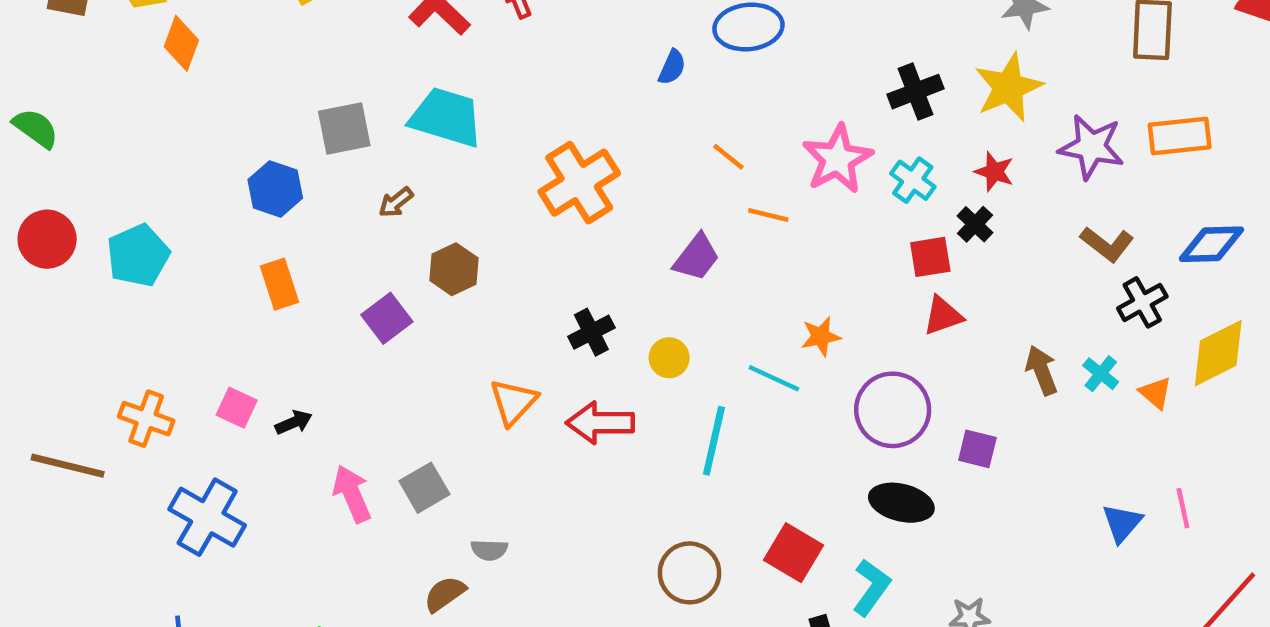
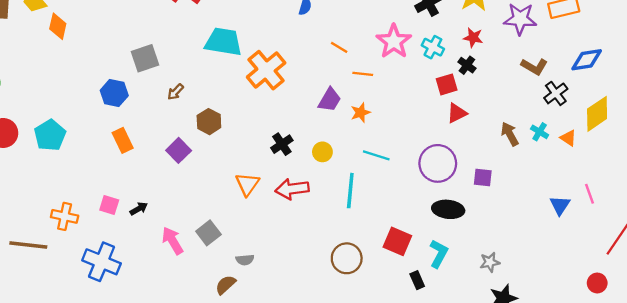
cyan trapezoid: (446, 117) -> (224, 42), moved
orange star: (821, 336) -> (361, 113), moved

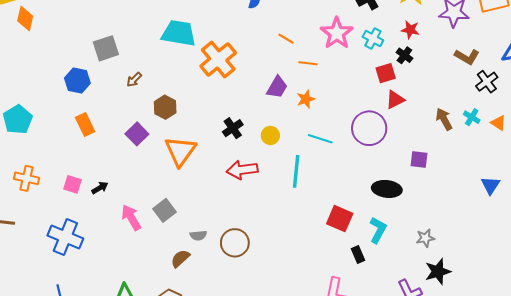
purple circle: (438, 163) -> (369, 128), moved
orange triangle: (247, 184) -> (180, 151), moved, size x1.4
orange cross: (65, 216) -> (26, 178), moved
brown circle: (347, 258) -> (235, 243), moved

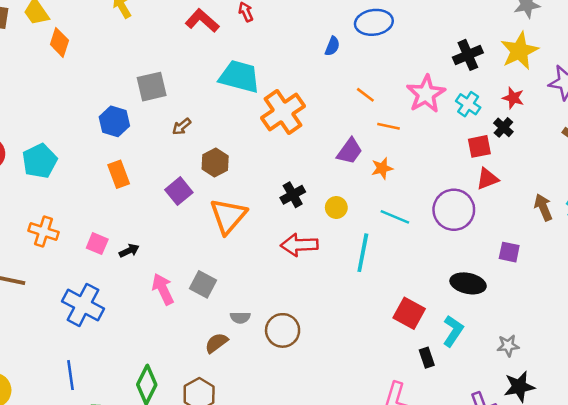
gray square: (164, 210) -> (203, 284), turned -30

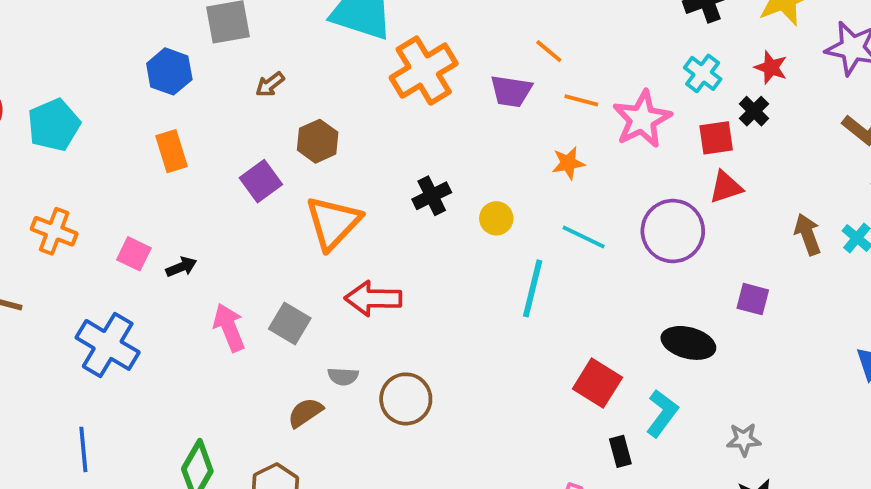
pink star: (426, 94) -> (642, 119), moved
purple trapezoid: (350, 151) -> (511, 91), moved, turned 60
red arrow: (299, 245) -> (373, 298), moved

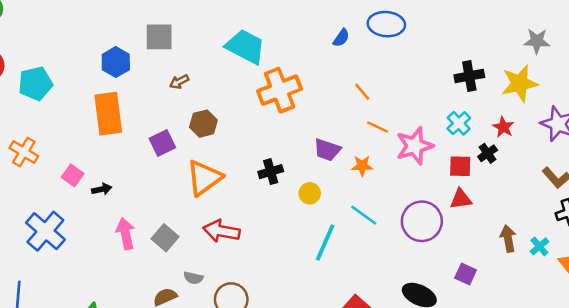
purple trapezoid: (511, 91) -> (327, 150), moved
orange rectangle: (172, 151) -> (108, 114), size x1.6

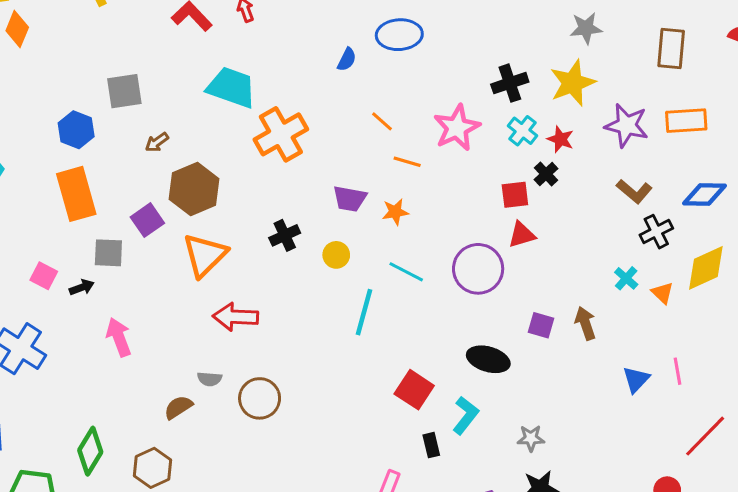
cyan cross: (459, 123) -> (522, 131), moved
brown hexagon: (203, 124) -> (194, 189), size x1.5
pink star: (415, 146) -> (457, 128), moved
gray square: (165, 238) -> (108, 253), moved, turned -30
brown arrow: (508, 239) -> (585, 323), moved

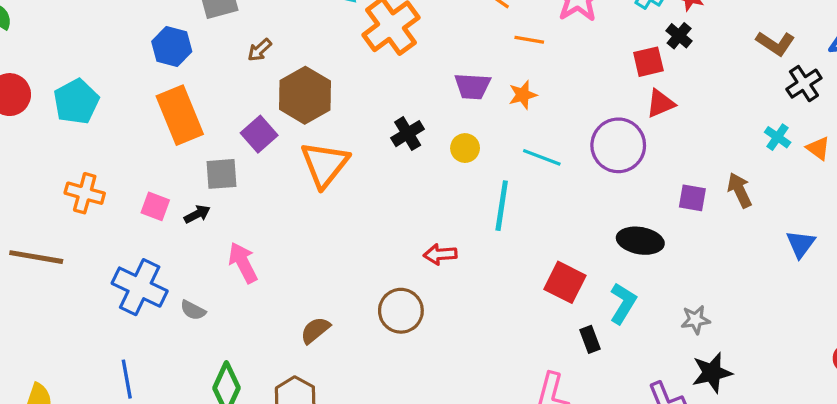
red arrow: (235, 317) -> (440, 254), moved, size x0.7
gray semicircle: (210, 379) -> (193, 310), moved, turned 30

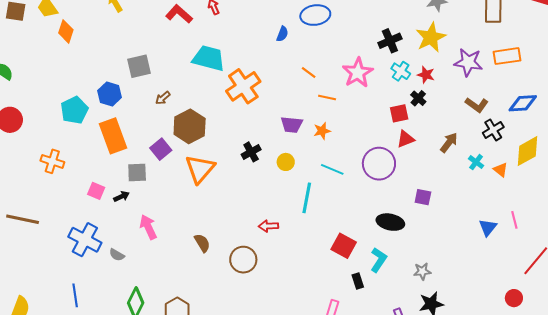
cyan pentagon: (76, 102) -> (74, 110), moved
brown arrow: (740, 190) -> (449, 143), moved, turned 60
orange cross: (85, 193) -> (52, 161), moved
brown semicircle: (315, 330) -> (202, 243), moved, turned 96

